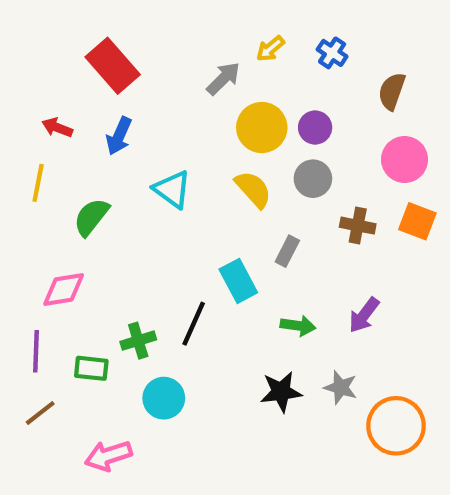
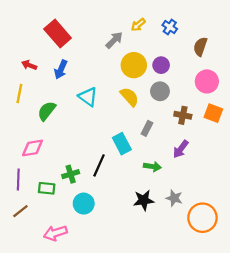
purple arrow: (364, 315) -> (181, 149), moved

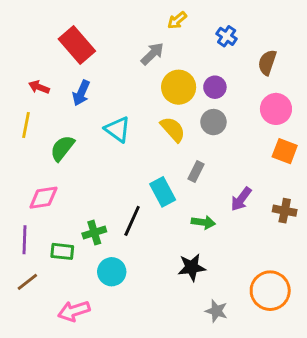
yellow arrow: (138, 25) -> (177, 20), moved
brown cross: (183, 115) -> (285, 211), moved
gray star: (174, 198) -> (216, 311), moved

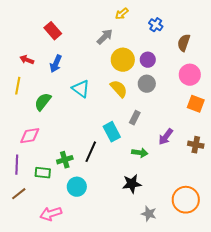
red rectangle: (77, 45) -> (53, 31), size x0.7

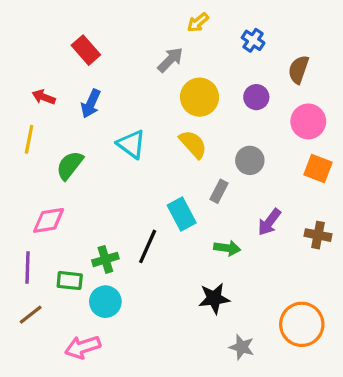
purple circle: (148, 60) -> (256, 97), moved
gray circle: (147, 84) -> (250, 160), moved
cyan circle: (77, 187) -> (105, 302), moved

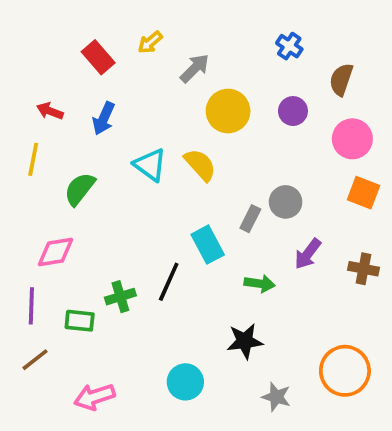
yellow arrow: (198, 22) -> (150, 42), moved
yellow semicircle: (193, 144) -> (200, 165), moved
gray circle: (250, 160) -> (286, 202), moved
cyan circle: (105, 302) -> (185, 382), moved

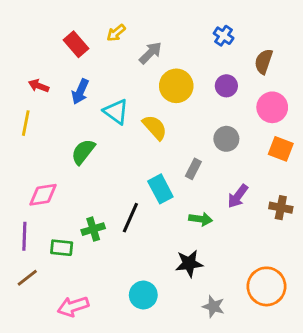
cyan triangle: (150, 165) -> (116, 112), moved
green semicircle: (80, 189) -> (83, 152), moved
gray circle: (286, 202) -> (226, 139), moved

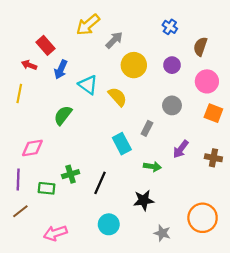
yellow arrow: (116, 33) -> (88, 25), size x1.6
red rectangle: (76, 44) -> (45, 45), moved
black line: (130, 218) -> (100, 183), moved

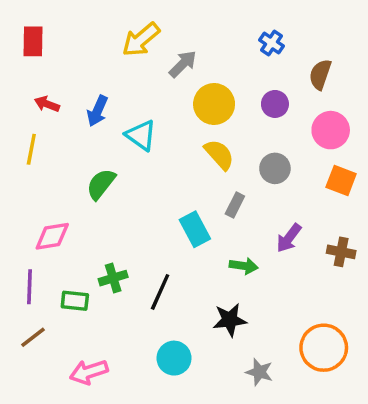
red rectangle: (45, 45) -> (33, 41), moved, turned 42
yellow semicircle: (117, 97) -> (219, 154), moved

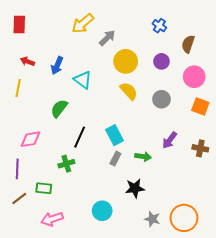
gray rectangle: (235, 205) -> (115, 159), moved
black line: (160, 292) -> (80, 137), moved
green rectangle: (75, 301) -> (44, 188), moved
orange circle: (324, 348) -> (184, 218), moved

